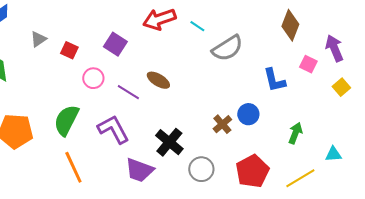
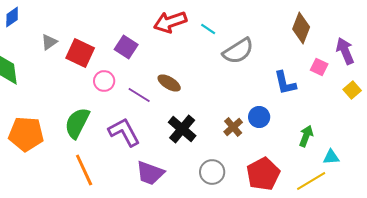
red square: (69, 50) -> (80, 53), size x1.6
black cross: (169, 142) -> (182, 129), moved
cyan triangle: (333, 154) -> (331, 157), moved

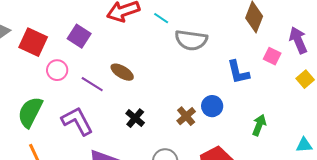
gray semicircle: (238, 51) -> (191, 40), turned 40
black cross: (182, 129) -> (135, 118), size x0.7
cyan triangle: (331, 157) -> (304, 145), moved

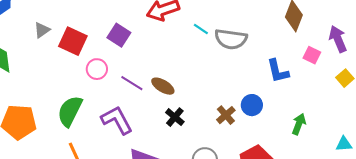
cyan line: (161, 18) -> (201, 29), moved
brown ellipse: (122, 72) -> (163, 86), moved

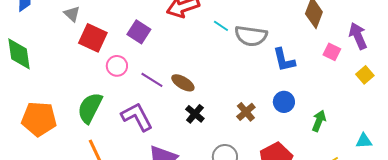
gray triangle: (42, 30) -> (72, 14), moved, turned -42
blue L-shape: (278, 71) -> (284, 60), moved
blue circle: (252, 105) -> (284, 102), moved

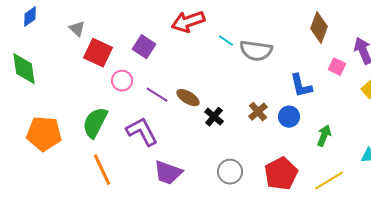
blue L-shape: (284, 60) -> (301, 86), moved
brown cross: (246, 112) -> (258, 112), moved
black cross: (195, 114) -> (214, 117), moved

